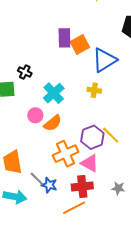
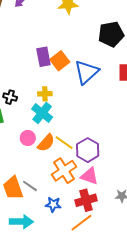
yellow cross: (94, 90) -> (45, 94), moved
yellow line: (111, 135) -> (64, 143), moved
gray line: (37, 179) -> (30, 186), moved

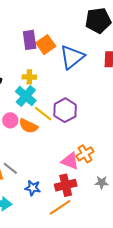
orange semicircle: (46, 143) -> (28, 126), turned 72
yellow line: (64, 143) -> (43, 114), moved
purple hexagon: (88, 150) -> (65, 110), moved
orange cross: (64, 171) -> (85, 154), moved, size x0.7

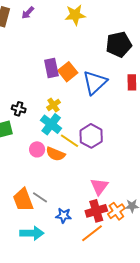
yellow cross: (29, 77) -> (53, 105), turned -32
orange cross: (85, 154) -> (116, 211), moved
pink triangle: (70, 161) -> (99, 186), turned 48

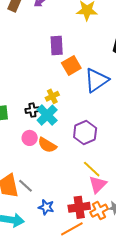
purple rectangle: (51, 68) -> (57, 46), moved
black cross: (19, 109) -> (32, 110), moved, turned -32
yellow line: (69, 141) -> (92, 169), moved
pink triangle: (99, 186) -> (98, 184), moved

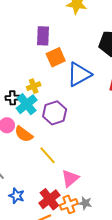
purple hexagon: (85, 133) -> (55, 113), moved
yellow line: (92, 169) -> (48, 155), moved
red cross: (79, 207) -> (49, 199), turned -35

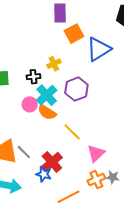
cyan cross: (27, 104) -> (47, 95), moved
red cross: (49, 199) -> (52, 162), moved

